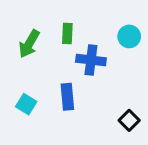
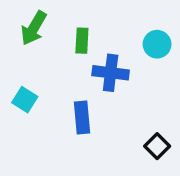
green arrow: (29, 44) -> (34, 28), moved
cyan square: (26, 104) -> (25, 100), moved

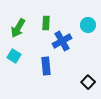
green arrow: (34, 28) -> (18, 28), moved
blue cross: (111, 73) -> (62, 41), turned -36

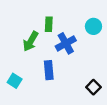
green arrow: (18, 28) -> (31, 41), moved
cyan square: (14, 56) -> (15, 81), moved

